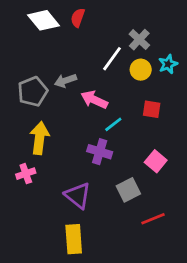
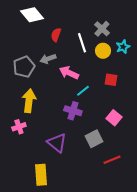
red semicircle: (78, 18) -> (56, 35), moved
white line: (112, 59) -> (82, 43), turned -54
yellow rectangle: (74, 239) -> (41, 175), moved

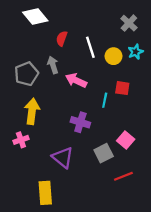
gray cross: (102, 29) -> (129, 23), moved
gray arrow: (48, 59) -> (53, 65), turned 91
cyan line: (83, 91) -> (105, 100), moved, turned -40
pink square: (114, 118) -> (126, 140), moved

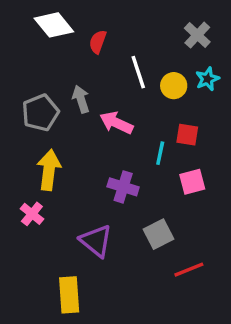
red semicircle: (62, 39) -> (98, 42), moved
pink cross: (21, 140) -> (32, 214), turned -32
pink square: (126, 140) -> (192, 182), moved, turned 35

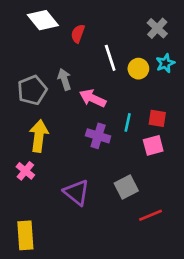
red square: (187, 135) -> (157, 118), moved
purple cross: (123, 187) -> (98, 136), moved
yellow rectangle: (69, 295) -> (25, 235), moved

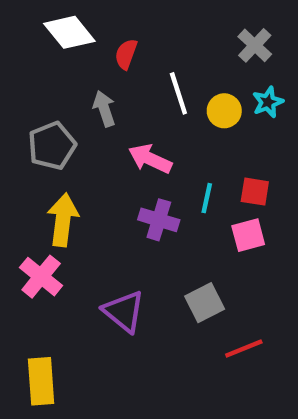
gray arrow: (64, 79) -> (104, 109), moved
pink cross: (25, 171) -> (41, 277), size x1.4

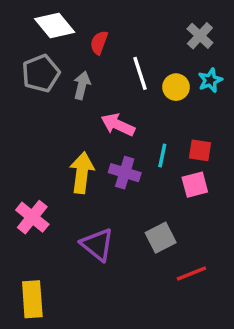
gray arrow: (104, 109) -> (82, 85), turned 32
gray pentagon: (52, 146) -> (41, 73), moved
yellow arrow: (63, 220) -> (82, 173), moved

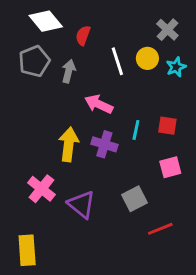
yellow circle: (176, 87) -> (147, 58), moved
pink square: (195, 185) -> (170, 167), moved
pink cross: (32, 217) -> (41, 189), moved

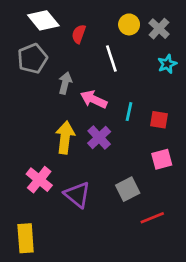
yellow circle: (147, 58) -> (129, 24), moved
gray arrow: (69, 71) -> (65, 83), moved
cyan line: (136, 130) -> (129, 112), moved
purple cross: (104, 144) -> (99, 137), turned 30

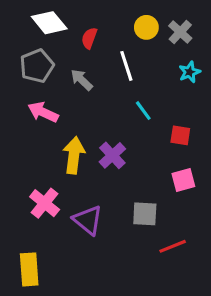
gray arrow: (65, 83) -> (82, 80), moved, turned -60
pink arrow: (94, 99) -> (43, 112), moved
cyan line: (129, 112) -> (143, 111), moved, turned -48
gray square: (128, 189) -> (145, 214), turned 30

